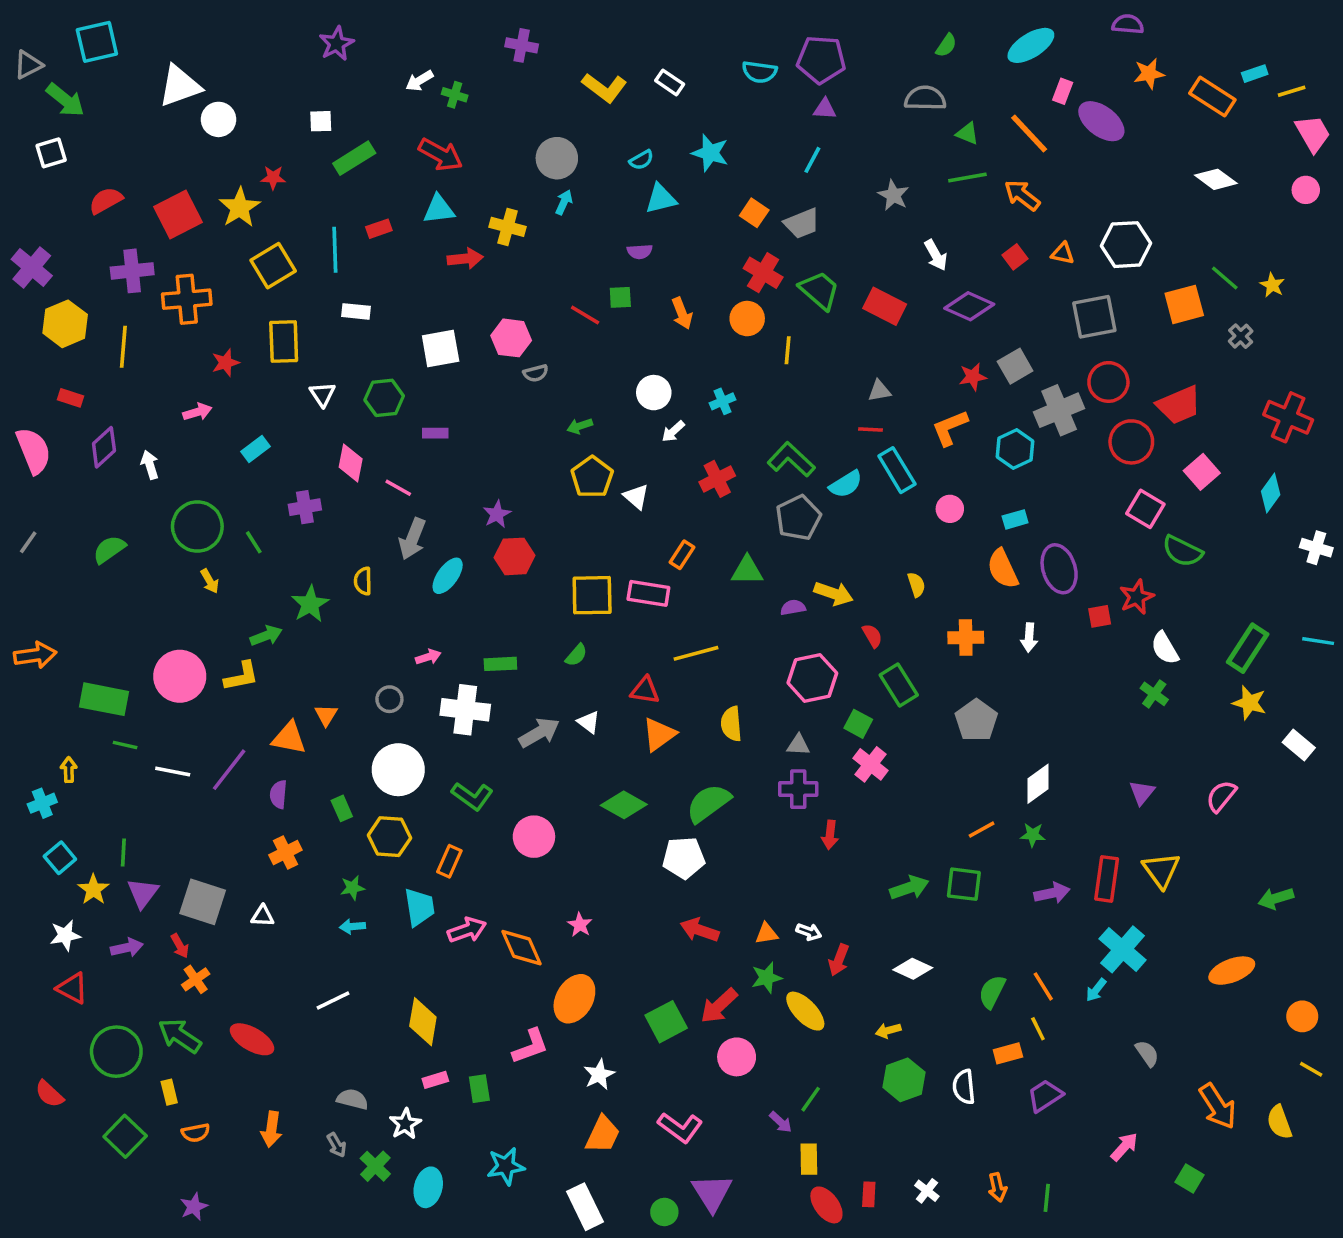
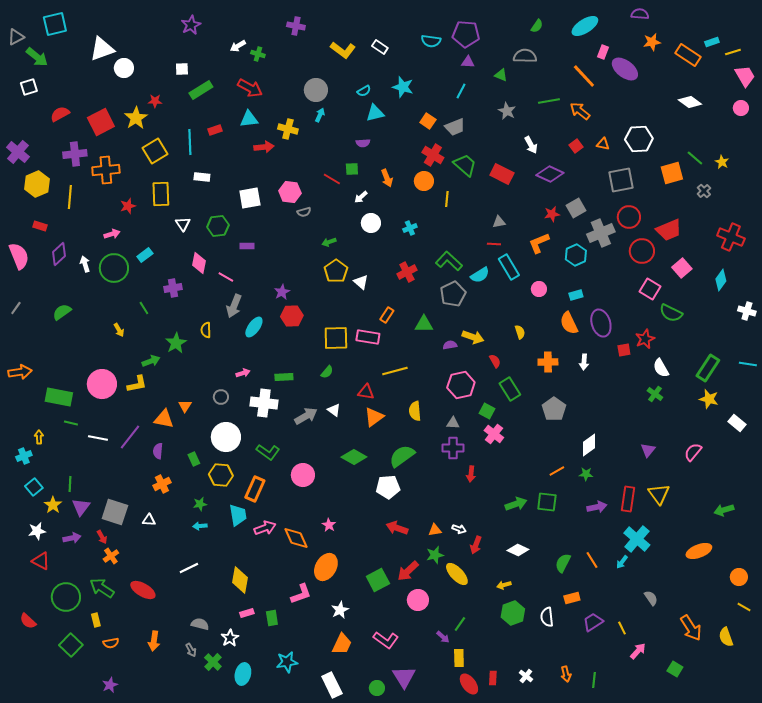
green triangle: (967, 134) -> (501, 75), moved
white arrow: (673, 431) -> (361, 197), moved
green circle: (197, 526) -> (114, 268), moved
orange rectangle: (449, 861) -> (255, 489), size x1.4
yellow line: (1038, 1029) -> (622, 628), moved

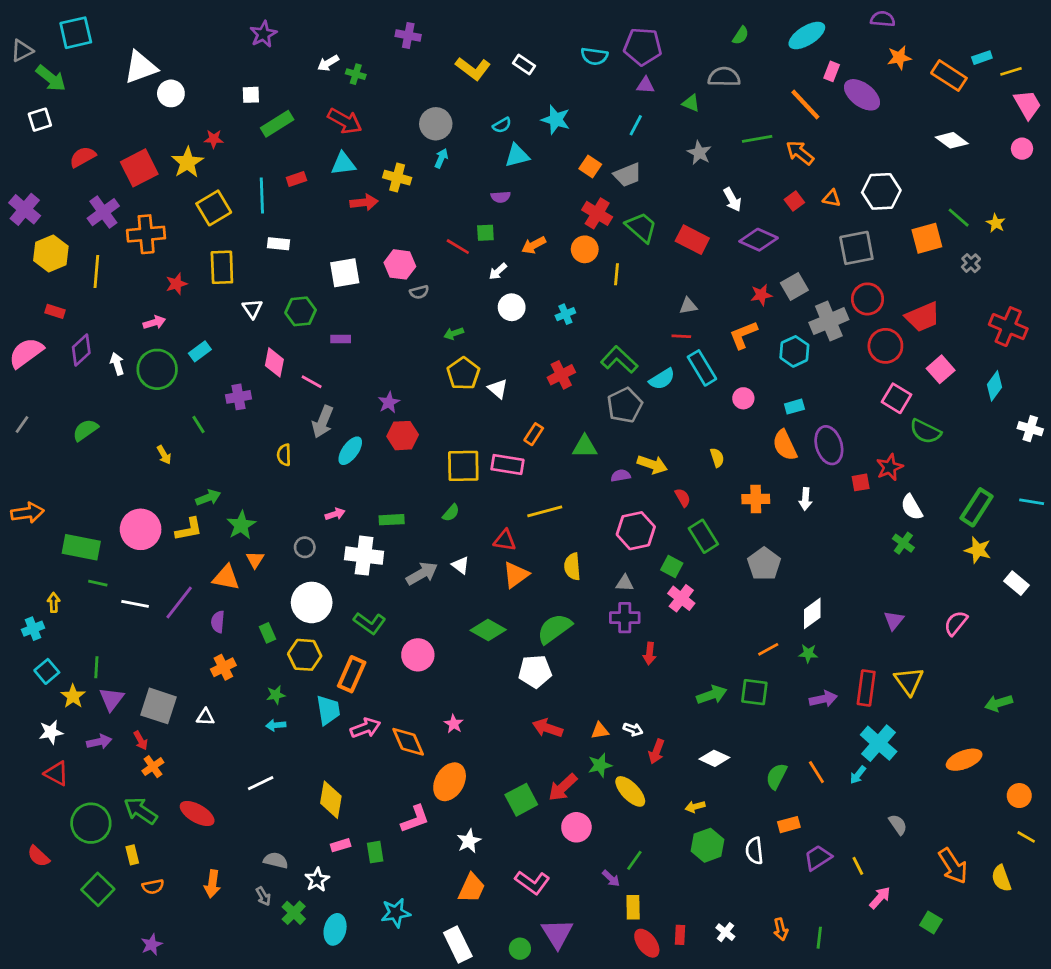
purple cross: (75, 154) -> (103, 212), turned -30
orange arrow: (387, 178) -> (534, 245), turned 84
pink semicircle: (19, 256) -> (26, 353), turned -104
green star: (176, 343) -> (241, 525), moved

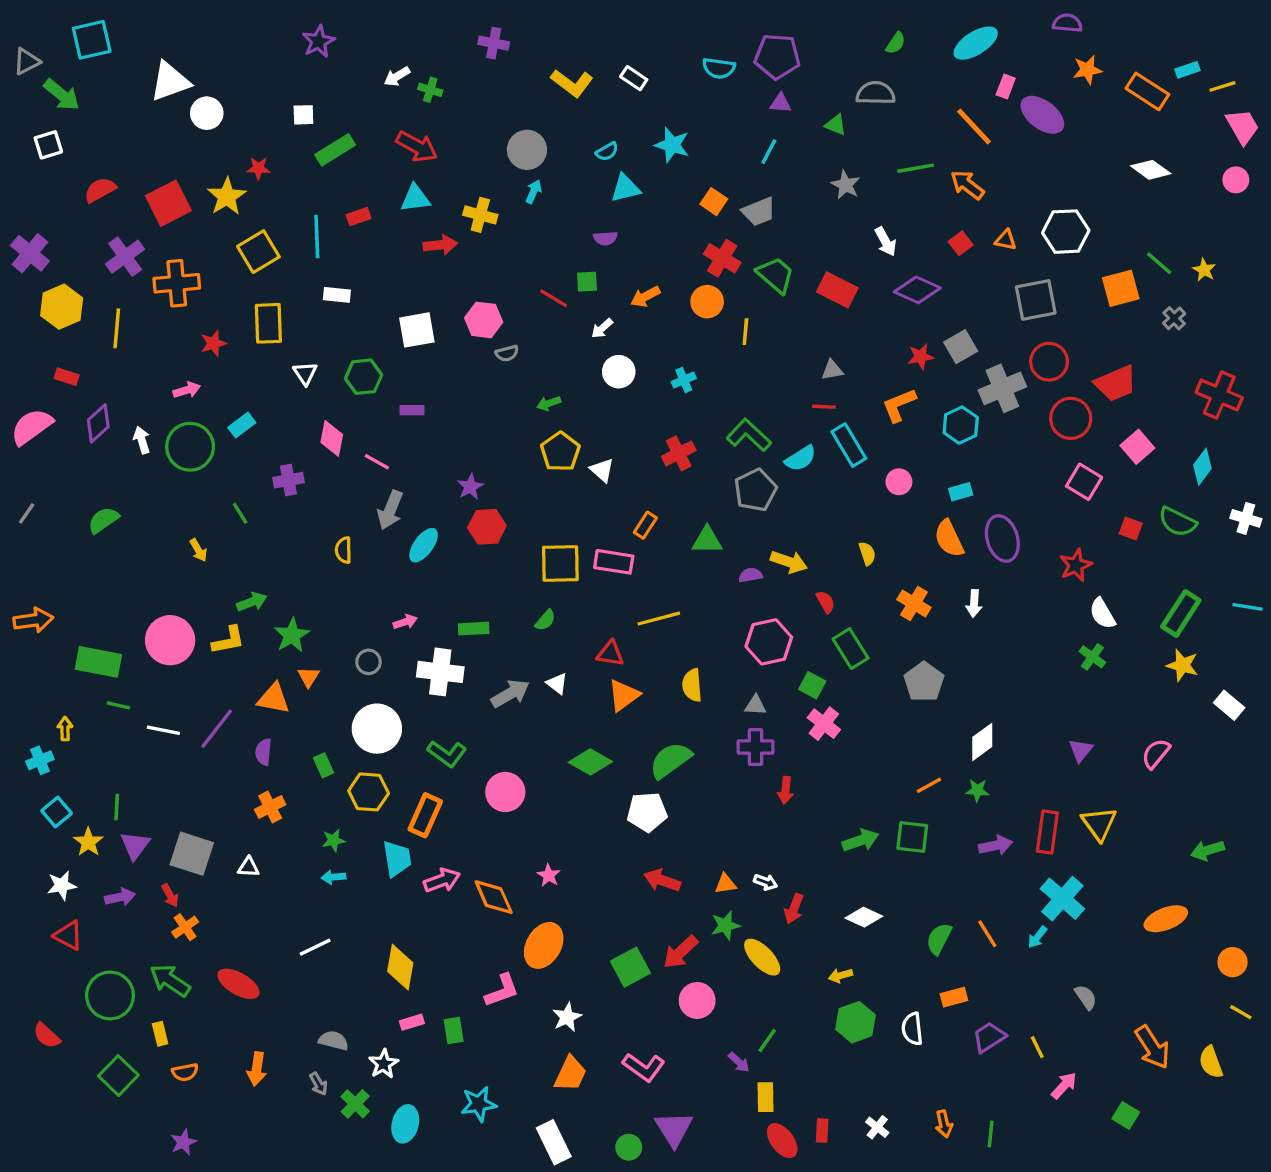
green semicircle: (925, 431) -> (1177, 522), moved
red square: (861, 482) -> (1131, 528), moved, turned 30
orange cross: (756, 499) -> (914, 604), turned 32

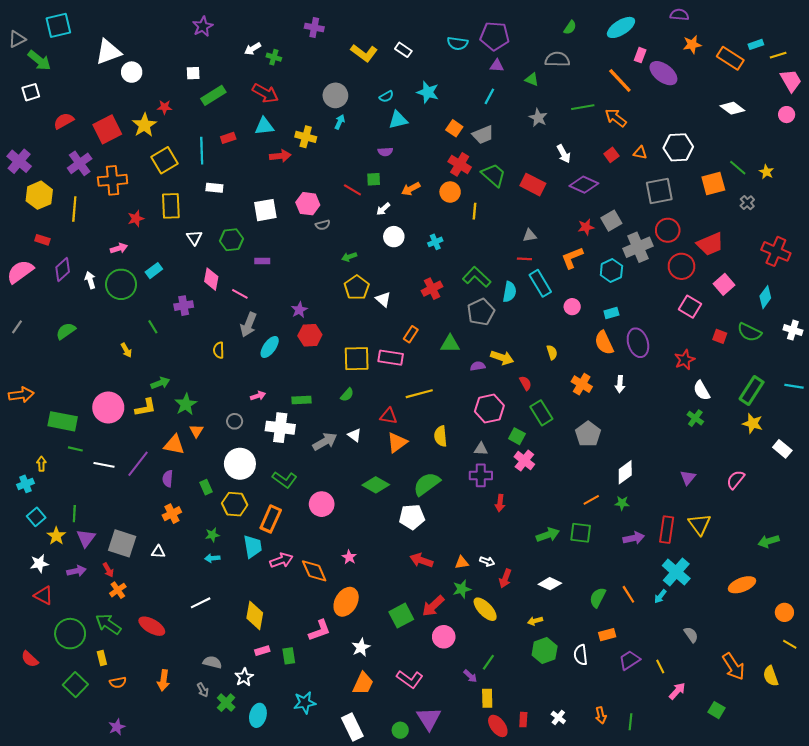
cyan semicircle: (801, 458) -> (510, 292), turned -48

